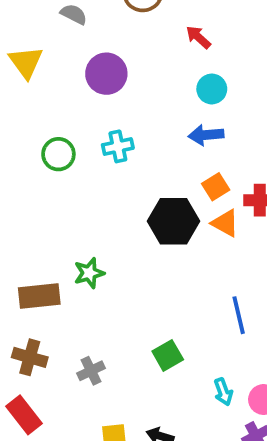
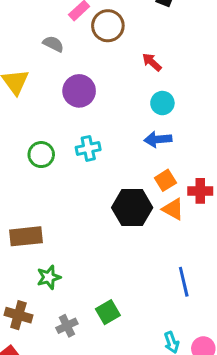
green star: (89, 273) -> (49, 277), moved
brown rectangle: (39, 296) -> (26, 236), moved
green square: (168, 355) -> (108, 312), moved

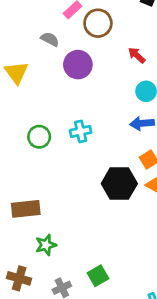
purple circle: (79, 91) -> (78, 65), moved

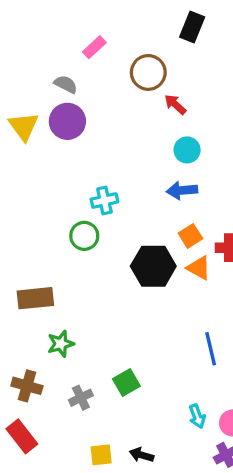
brown circle: (98, 23) -> (148, 72), moved
purple circle: (78, 65) -> (67, 121), moved
green circle: (39, 137) -> (84, 236), moved

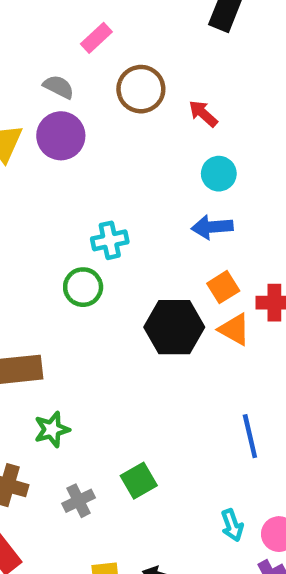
brown circle: (148, 72) -> (141, 89), moved

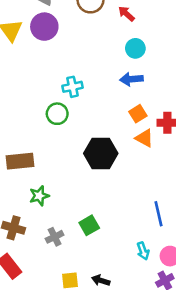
black hexagon: (174, 327) -> (101, 153), moved
blue line: (250, 436) -> (158, 214), moved

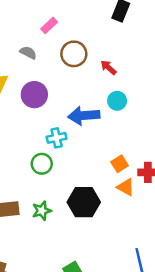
purple circle: (44, 27) -> (34, 95), moved
blue arrow: (132, 79) -> (84, 116), moved, size x1.4
green star: (39, 196) -> (42, 211), moved

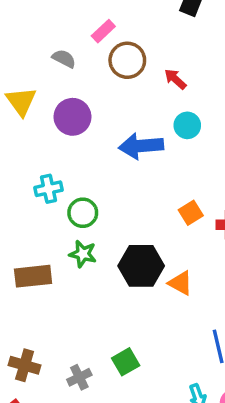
pink rectangle: (49, 25) -> (103, 31), moved
cyan cross: (57, 138) -> (49, 189), moved
orange triangle: (126, 187) -> (180, 283), moved
green star: (42, 211) -> (83, 254), moved, turned 30

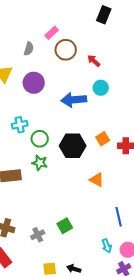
gray semicircle: (64, 59) -> (29, 49), turned 80
black hexagon: (141, 266) -> (73, 146), moved

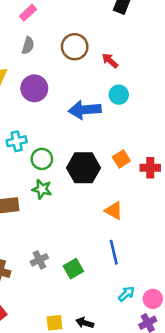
pink rectangle: (52, 33) -> (28, 13), moved
blue line: (119, 217) -> (114, 252), moved
gray cross: (38, 235) -> (39, 260), moved
cyan arrow: (107, 246) -> (126, 294), turned -112

